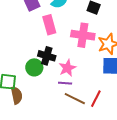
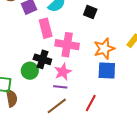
pink cross: (83, 35) -> (67, 45), moved
brown line: (75, 99) -> (57, 106), moved, turned -65

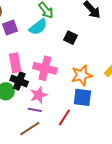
pink rectangle: (46, 28) -> (15, 63), moved
red line: (91, 103) -> (64, 117), moved

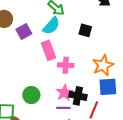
pink rectangle: (15, 63) -> (49, 50), moved
pink cross: (45, 68) -> (66, 65), size x0.7
black cross: (19, 81) -> (78, 96), moved

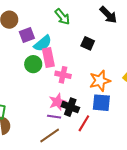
cyan semicircle: (51, 26) -> (43, 43), moved
green circle: (31, 95) -> (33, 64), moved

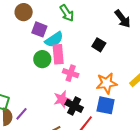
green arrow: (62, 17) -> (67, 13), moved
purple square: (27, 35) -> (39, 29), turned 35
purple line: (54, 117) -> (22, 114), moved, turned -64

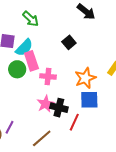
black square: (99, 45) -> (69, 42), turned 32

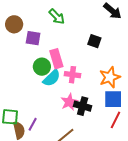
black square: (69, 42) -> (94, 41), turned -32
cyan semicircle: (24, 48) -> (52, 78), moved
red line: (74, 122) -> (115, 120), moved

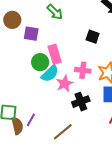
pink cross: (72, 75) -> (83, 70), moved
pink star: (69, 102) -> (65, 84), moved
black cross: (83, 106) -> (81, 102), turned -36

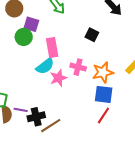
green circle: (40, 62) -> (24, 37), moved
black cross: (81, 102) -> (36, 117), moved
purple line: (31, 120) -> (21, 110), turned 64

